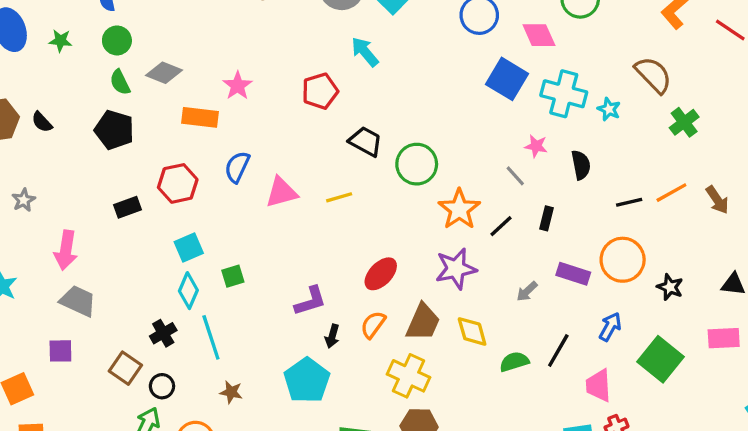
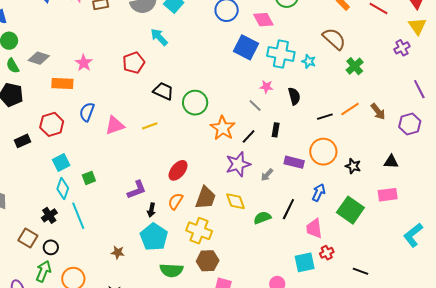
purple star: (456, 269) -> (238, 164), moved
cyan pentagon: (307, 380) -> (154, 237), moved
brown star: (231, 392) -> (118, 252), moved

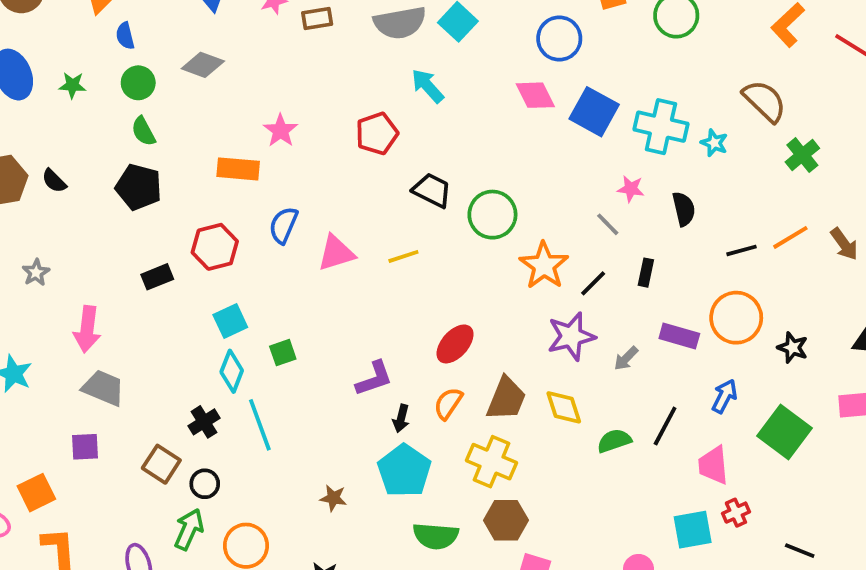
pink diamond: (263, 20) -> (535, 95), moved
gray diamond: (39, 58) -> (203, 65), moved

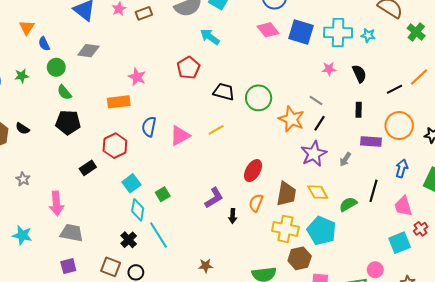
gray line: (608, 224) -> (316, 101), moved
black rectangle: (646, 273) -> (359, 110), moved
cyan pentagon: (404, 471) -> (322, 231), moved

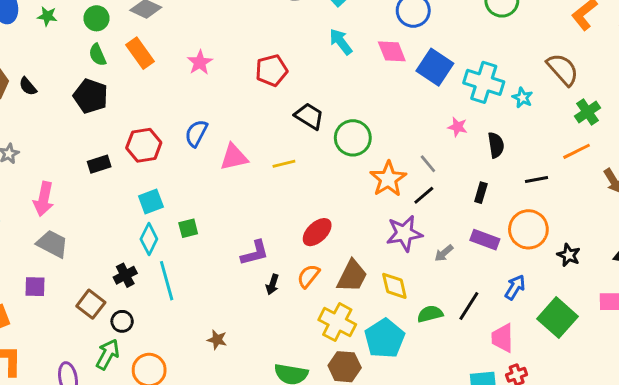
cyan arrow: (210, 37) -> (341, 42), moved
orange line: (419, 77) -> (577, 151), moved
orange rectangle: (119, 102) -> (140, 53), moved, turned 45

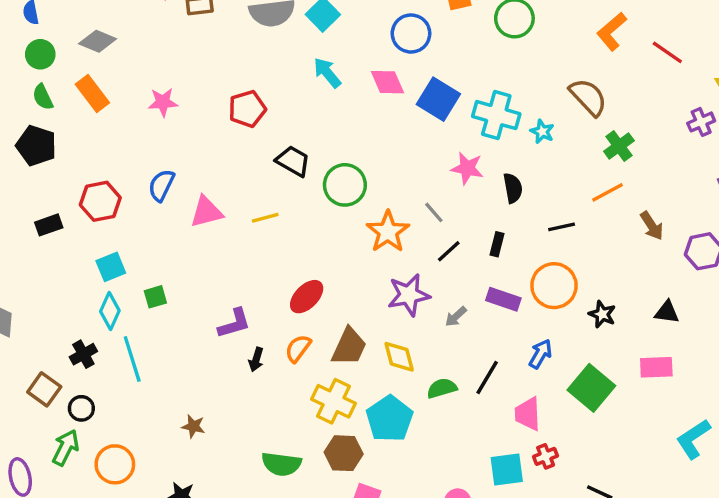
pink star: (200, 62) -> (163, 102), turned 30
pink star: (458, 127) -> (467, 168), size x1.4
black line: (424, 195) -> (449, 251), moved

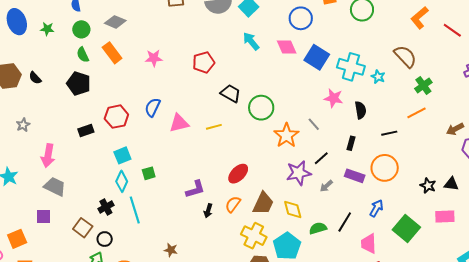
brown arrow: (652, 226) -> (455, 129), moved, turned 96
black line: (449, 251) -> (321, 158), moved
black star: (602, 314) -> (428, 186), moved

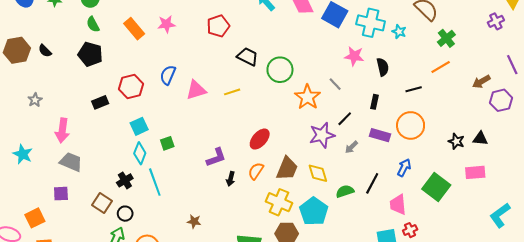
orange rectangle: (112, 53) -> (134, 29), moved

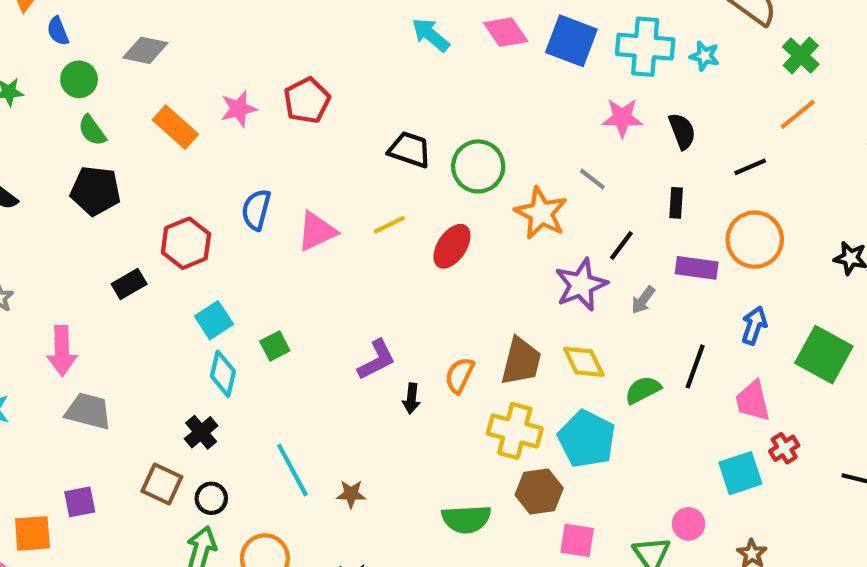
red pentagon: (218, 26) -> (307, 100), moved
red ellipse: (260, 139) -> (452, 246), moved
cyan line: (155, 182) -> (292, 470), moved
purple square: (61, 194) -> (80, 502), moved
orange square: (35, 218) -> (32, 533), turned 30

